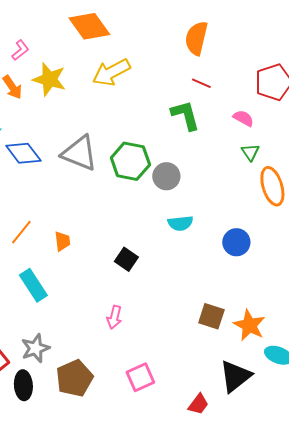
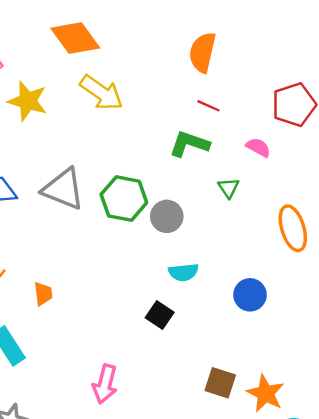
yellow arrow: (111, 72) -> (101, 93), turned -117
green L-shape: (185, 115) -> (189, 144), turned -56
green triangle: (250, 152) -> (229, 188), moved
black square: (126, 259) -> (160, 315), moved
pink arrow: (114, 317) -> (105, 384), size x1.4

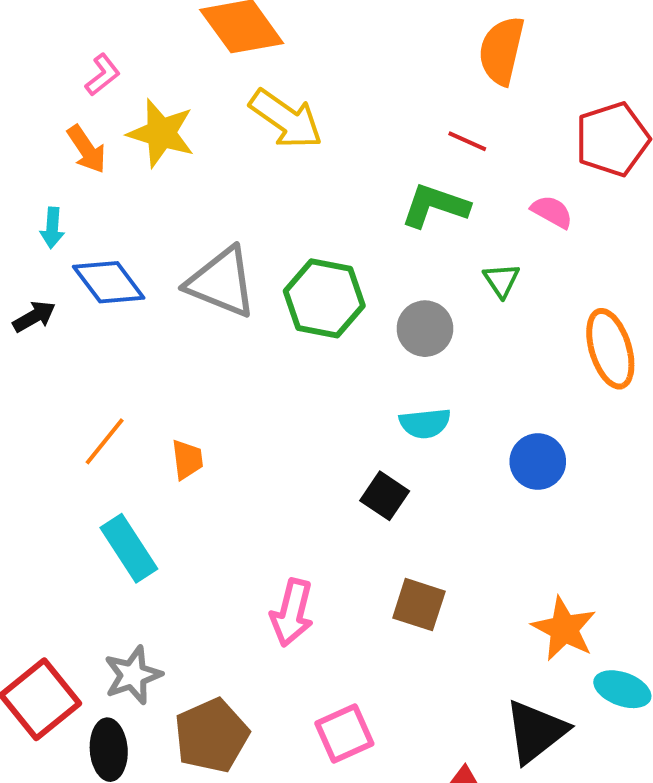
orange semicircle: (202, 52) -> (502, 51), moved
gray circle: (167, 216) -> (425, 329), moved
brown square: (220, 383) -> (419, 605), moved

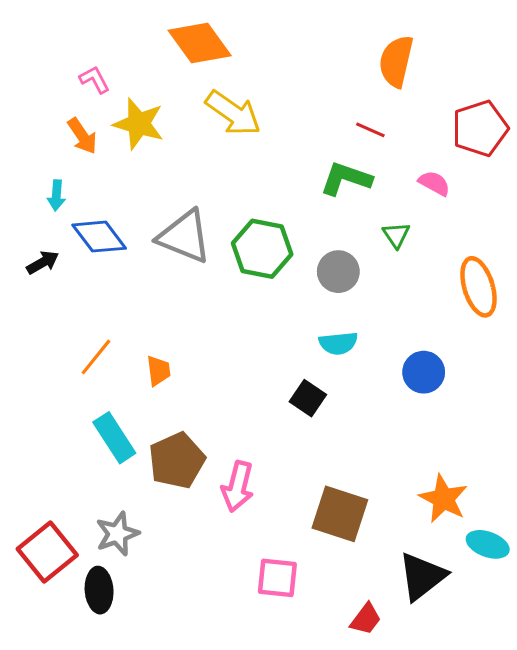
pink L-shape: (103, 75) -> (94, 80), turned -80
brown square: (419, 605) -> (340, 514), moved, size x1.4
pink square: (344, 734) -> (277, 578), turned 30
brown pentagon: (211, 736) -> (177, 461), moved

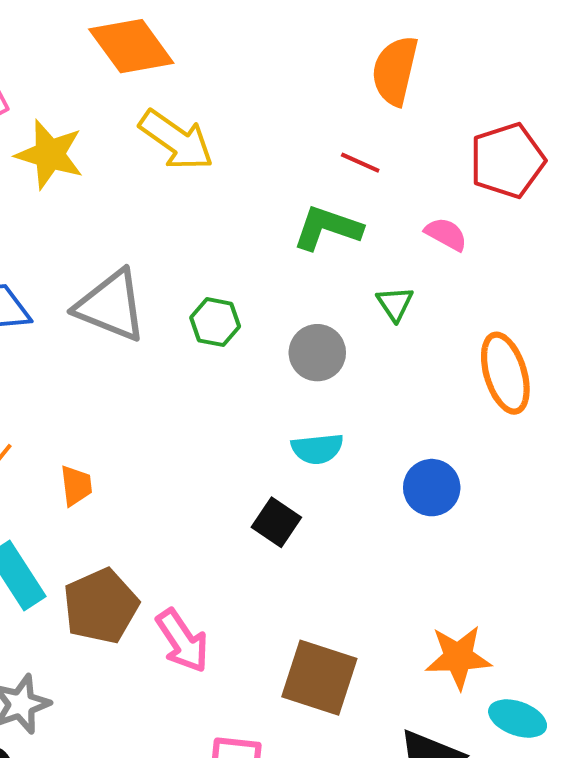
green hexagon: (262, 249) -> (215, 322), size x0.6
pink arrow: (238, 486) -> (182, 641), turned -48
orange star: (443, 499) -> (458, 657), turned -30

